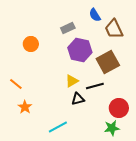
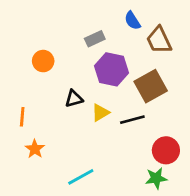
orange line: (16, 84) -> (22, 117), turned 56
black triangle: (78, 99) -> (74, 99), moved

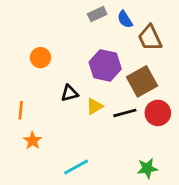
gray rectangle: (95, 39) -> (97, 14), moved
red circle: (166, 150) -> (158, 113), moved

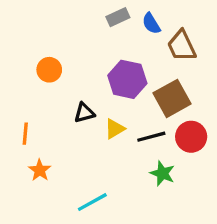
green star: (147, 168) -> (162, 173), moved, turned 30

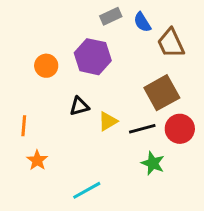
purple hexagon: (127, 79) -> (93, 57), moved

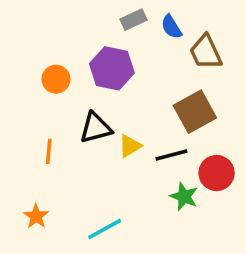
black triangle: (79, 106) -> (96, 128), size x1.4
orange line: (24, 126) -> (49, 151), moved
red circle: (180, 129) -> (217, 173), moved
orange star: (37, 160) -> (36, 216), moved

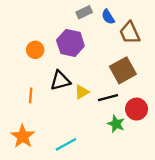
orange star: (36, 216) -> (23, 136), size x1.5

